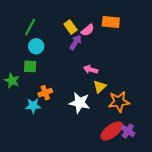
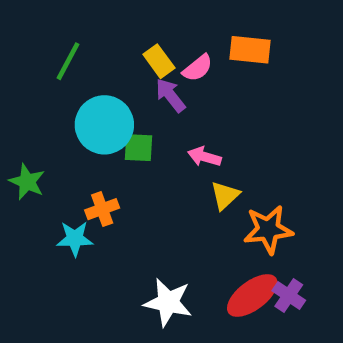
purple arrow: (75, 42) -> (170, 95), turned -70
cyan circle: (36, 46) -> (104, 125), moved, size x1.6
green square: (30, 66) -> (139, 148), moved
white star: (80, 103) -> (168, 302), moved

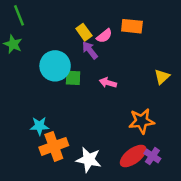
green line: (68, 61) -> (19, 15), moved, turned -50
green star: (27, 182) -> (13, 44), moved
yellow triangle: (225, 195) -> (162, 77), moved
orange cross: (102, 209) -> (54, 146), moved, size x1.6

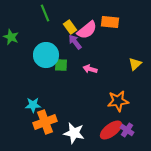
green line: (19, 15) -> (45, 13), moved
pink semicircle: (104, 36) -> (87, 30), size x1.5

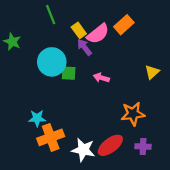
orange rectangle: (110, 22) -> (124, 25), turned -48
red ellipse: (111, 130) -> (110, 145), moved
purple cross: (127, 130) -> (143, 146), turned -32

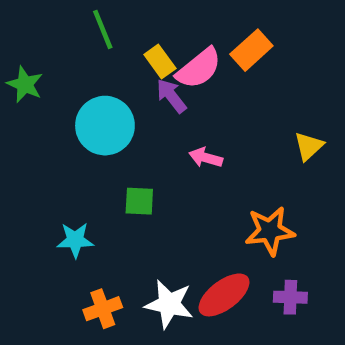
green square: (69, 73) -> (139, 201), moved
orange cross: (51, 137) -> (103, 309), moved, size x0.7

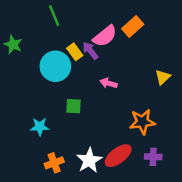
yellow rectangle: (160, 61) -> (75, 52), moved
white star: (169, 304) -> (89, 160), turned 30

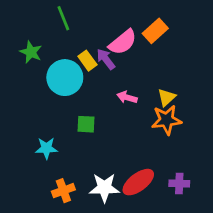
green star: (13, 45) -> (31, 52), moved
yellow triangle: (163, 77) -> (167, 97), moved
orange star: (142, 122) -> (167, 120), moved
white star: (89, 160) -> (104, 188), turned 30

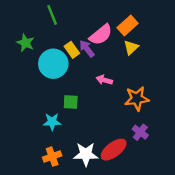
yellow triangle: (167, 97) -> (131, 47), moved
cyan star: (46, 148) -> (52, 122), moved
purple cross: (179, 183) -> (140, 132), moved, turned 35

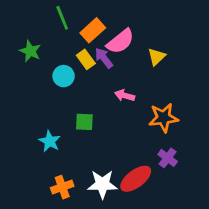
orange rectangle: (128, 25) -> (93, 30), moved
cyan circle: (53, 64) -> (64, 76), size x0.6
cyan star: (52, 122) -> (50, 141), moved, turned 30

